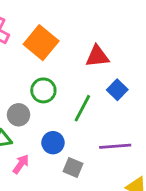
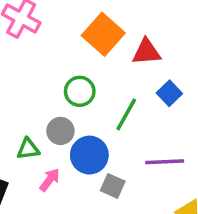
orange square: (41, 43) -> (103, 34), moved
gray circle: (19, 115) -> (60, 131), moved
blue circle: (53, 143) -> (89, 155), size x1.4

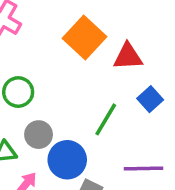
green circle: (80, 91) -> (18, 92), moved

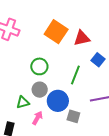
green circle: (18, 92) -> (39, 66), moved

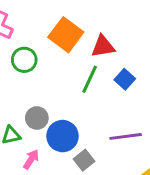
green circle: (39, 66) -> (24, 60), moved
green line: (75, 75) -> (90, 79), moved
gray square: (73, 116) -> (84, 160), turned 32

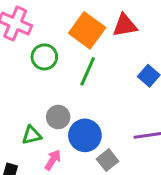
red triangle: (103, 46) -> (125, 25), moved
green line: (90, 79) -> (88, 71), moved

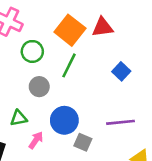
gray circle: (58, 117) -> (39, 87), moved
gray square: (108, 160) -> (83, 142), turned -30

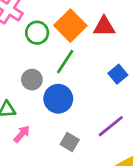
green circle: (32, 51) -> (37, 33), moved
blue circle: (64, 120) -> (58, 99), moved
purple line: (120, 122) -> (111, 126), turned -40

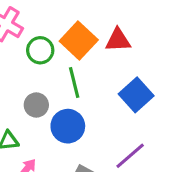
green line: (65, 62) -> (74, 83), turned -45
blue square: (118, 74) -> (136, 95), size x1.5

